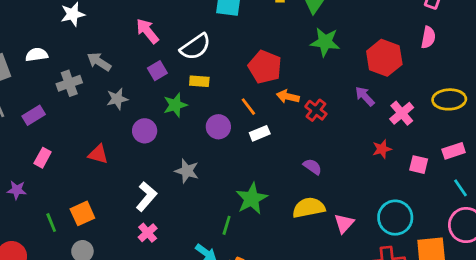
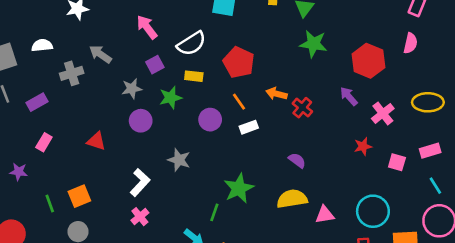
red pentagon: (265, 67) -> (239, 62), moved
gray star: (117, 99) -> (132, 89), moved
pink triangle: (344, 223) -> (325, 215), turned 36

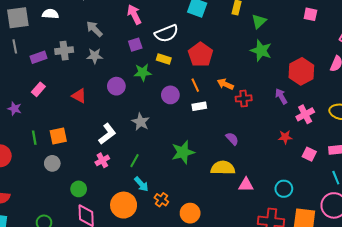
gray cross: (72, 73) -> (64, 51), moved
gray star: (132, 89) -> (95, 56), moved
red cross: (302, 108) -> (244, 98), turned 35
cyan circle: (373, 211) -> (284, 189), size x0.7
green line: (214, 212) -> (134, 161), moved

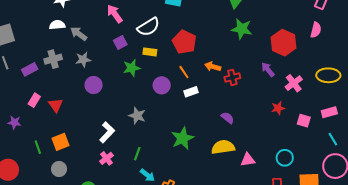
white semicircle: (50, 14) -> (57, 25), moved
purple circle: (116, 86) -> (94, 85), moved
red triangle: (79, 96) -> (56, 105), moved, turned 35

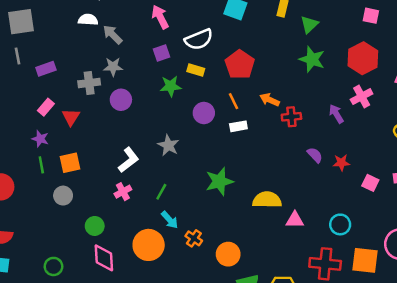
red hexagon: (284, 43) -> (363, 58), moved
gray cross: (53, 59) -> (89, 83), moved
pink cross: (294, 83) -> (362, 97), moved
purple semicircle: (227, 118) -> (315, 155), moved
purple star: (14, 122) -> (40, 139), moved

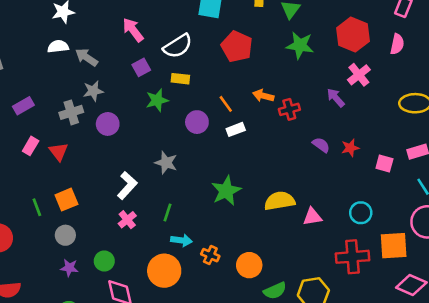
red pentagon: (240, 65) -> (237, 47), moved
purple star: (40, 139) -> (69, 268), moved
cyan arrow: (170, 220) -> (181, 240), turned -30

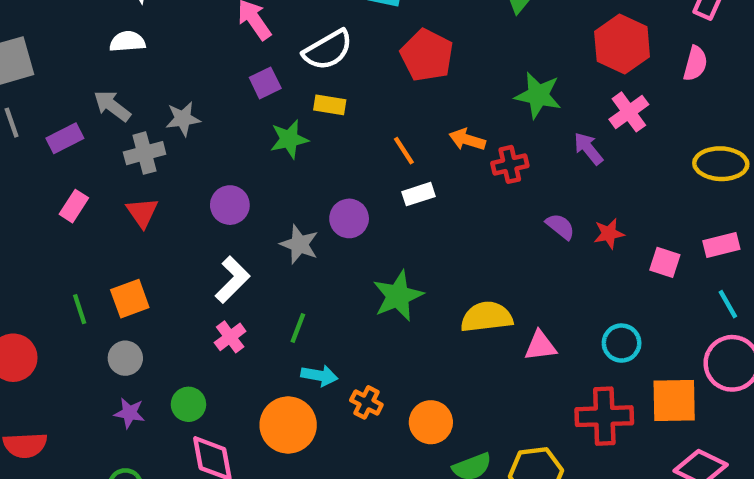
green star: (300, 45) -> (538, 95), moved
gray arrow: (87, 57) -> (112, 106), moved
purple circle: (197, 122) -> (349, 218), moved
purple circle: (108, 124) -> (230, 205), moved
red triangle: (59, 152) -> (142, 212), moved

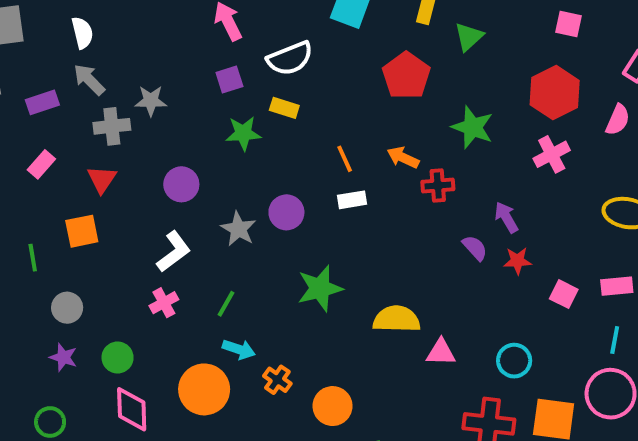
white semicircle: (127, 42) -> (82, 33), moved, turned 72
red pentagon: (427, 55) -> (406, 76), moved
purple arrow: (588, 149) -> (506, 217), moved
orange square: (130, 299) -> (82, 231), moved
cyan line: (728, 304) -> (615, 340), turned 32

